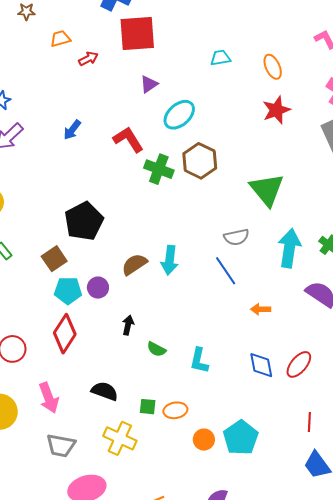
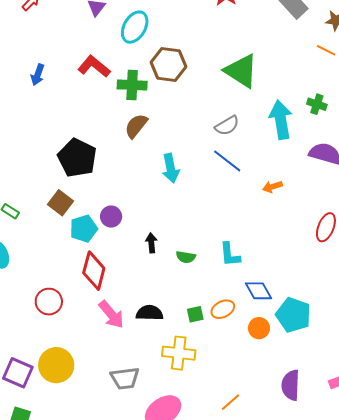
brown semicircle: (134, 264) -> (136, 126), moved
blue diamond: (261, 365) -> (258, 291), moved
pink arrow: (49, 398) -> (111, 315), moved

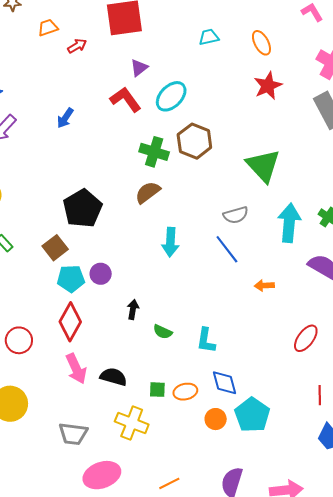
red L-shape: (94, 66) -> (126, 99), moved

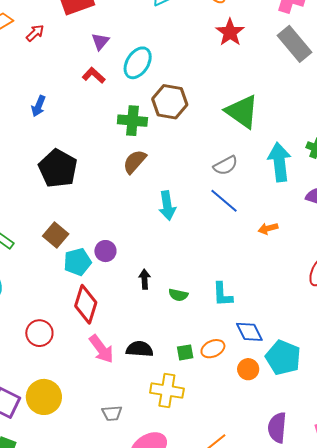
red L-shape: (126, 99) -> (94, 75), size x0.7
black pentagon: (83, 208) -> (58, 168), moved
gray trapezoid: (73, 434) -> (112, 413), size x0.7

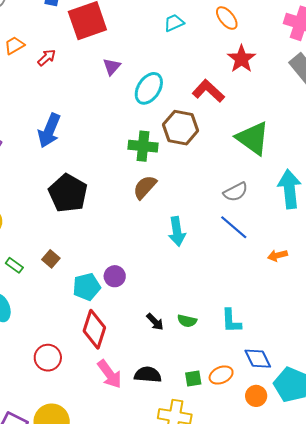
red L-shape: (94, 75) -> (208, 91), moved, size x1.4
blue arrow: (38, 106) -> (49, 131), size x1.6
brown square: (56, 235) -> (51, 259), moved, size x0.7
black arrow: (145, 279) -> (155, 322), moved, turned 138

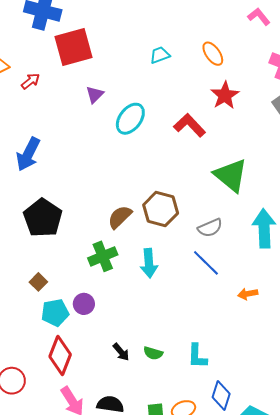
brown hexagon: (181, 128) -> (161, 209), moved
green cross: (143, 146) -> (103, 256), moved, turned -32
brown square: (51, 259) -> (38, 282), moved
blue diamond: (258, 359) -> (221, 396), turned 40

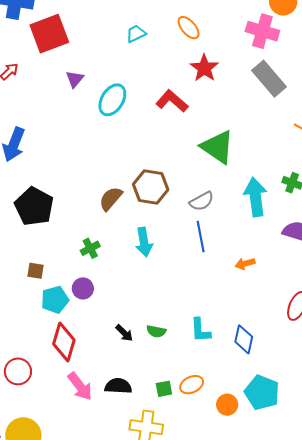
green cross: (103, 256) -> (90, 248), moved, size x0.7
blue line: (206, 263) -> (201, 237), turned 40
brown square: (38, 282) -> (35, 271), turned -30
blue diamond: (221, 396) -> (244, 339), moved

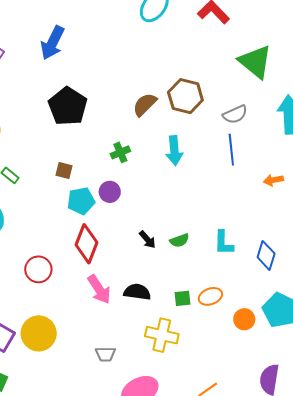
green semicircle: (156, 331) -> (179, 240), turned -36

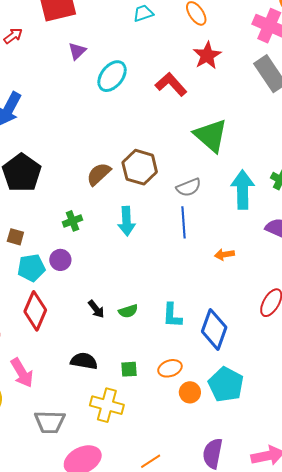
blue diamond: (266, 255) -> (214, 329), size x1.4
pink arrow: (99, 289) -> (22, 373), moved
orange ellipse: (210, 296) -> (170, 368), moved
gray trapezoid: (105, 354) -> (50, 422), size x1.5

